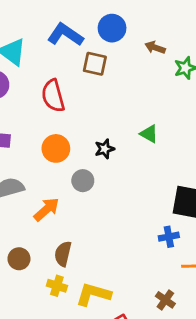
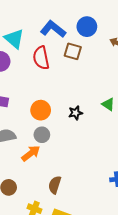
red semicircle: (53, 96) -> (41, 58), moved
gray circle: (83, 181) -> (42, 135), moved
brown semicircle: (63, 254) -> (55, 185), moved

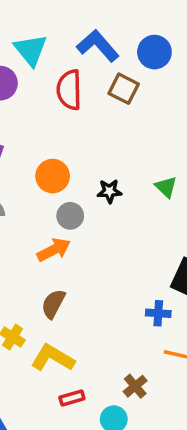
gray circle: (42, 135) -> (70, 216), moved
orange arrow: (31, 153) -> (54, 250), moved

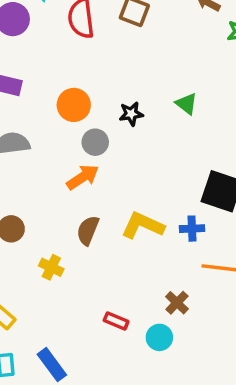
yellow L-shape: (53, 358) -> (143, 225), moved
red rectangle: (72, 398) -> (116, 321), turned 45

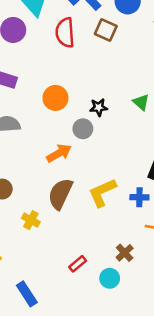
gray circle: (95, 142) -> (83, 129), moved
yellow L-shape: (143, 225) -> (102, 193), turned -52
brown semicircle: (88, 230) -> (60, 194), size x1.4
red rectangle: (116, 321) -> (78, 264), turned -66

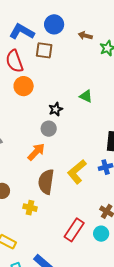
orange circle: (55, 98) -> (24, 86), moved
red rectangle: (78, 264) -> (74, 230), size x1.6

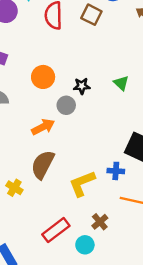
orange circle: (24, 86) -> (43, 77), moved
yellow L-shape: (77, 172) -> (82, 183), moved

